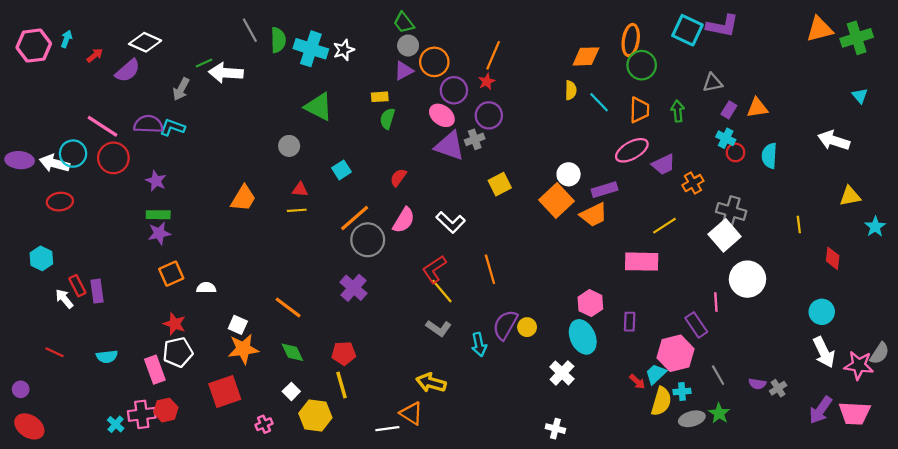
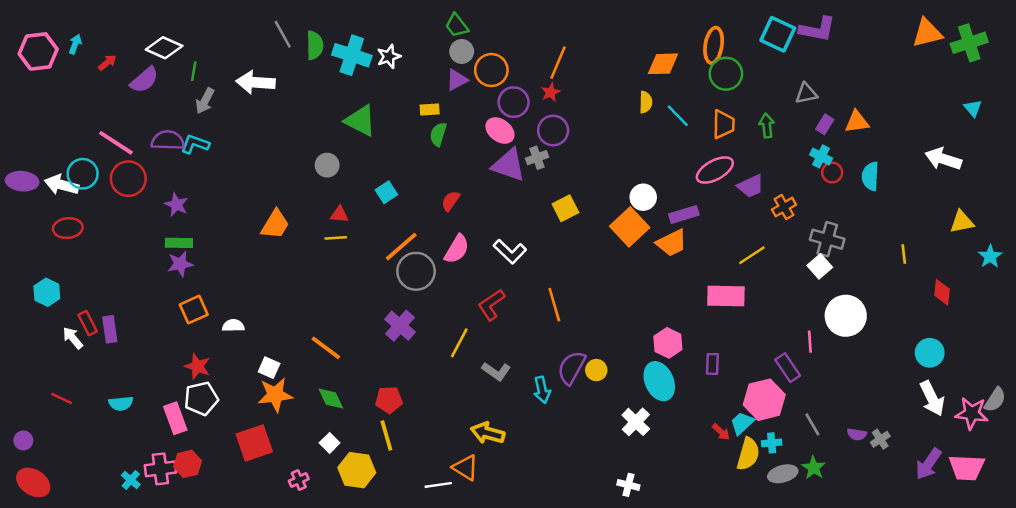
green line: (204, 63) -> (194, 71), moved, turned -56
white square: (725, 235) -> (820, 266), size x0.7
yellow line: (442, 291) -> (459, 343), moved, turned 68

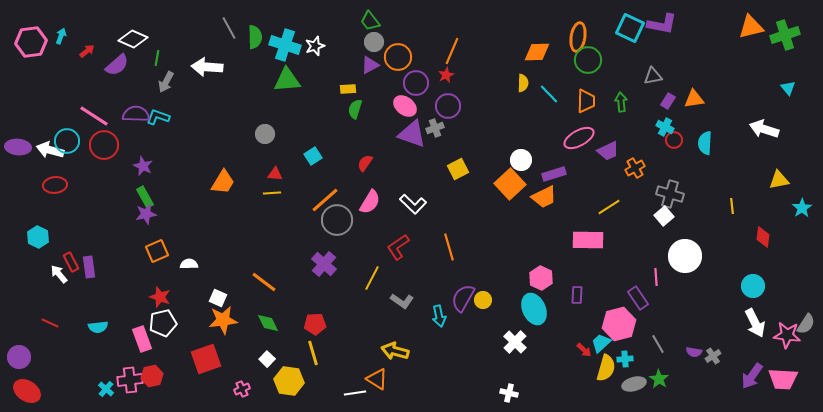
green triangle: (360, 121) -> (287, 80), moved, turned -32
green rectangle: (179, 243) -> (145, 197), turned 60
purple circle: (23, 440) -> (19, 357), size x1.5

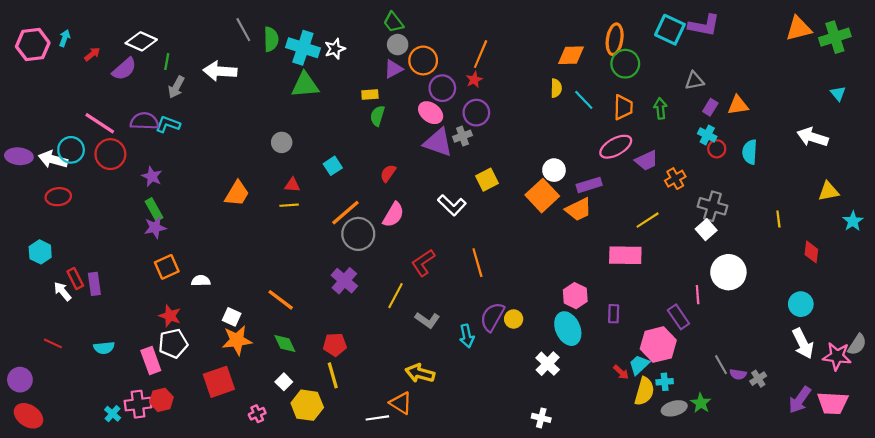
white L-shape: (413, 204) -> (452, 205), moved
gray line: (658, 344) -> (721, 365), moved

